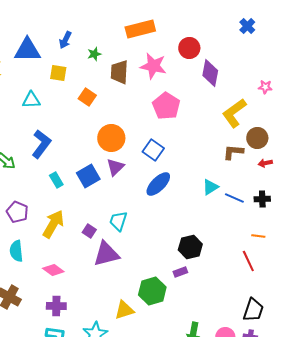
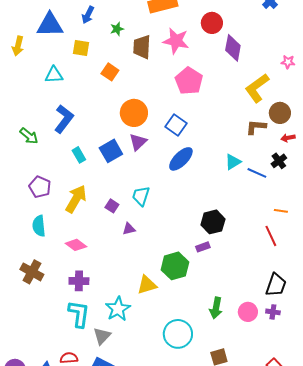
black cross: (262, 199) -> (279, 161), moved, turned -35
purple triangle: (106, 254) -> (129, 229), size x0.5

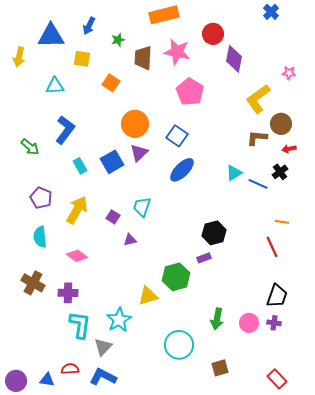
purple cross: (79, 281) -> (68, 293), moved

